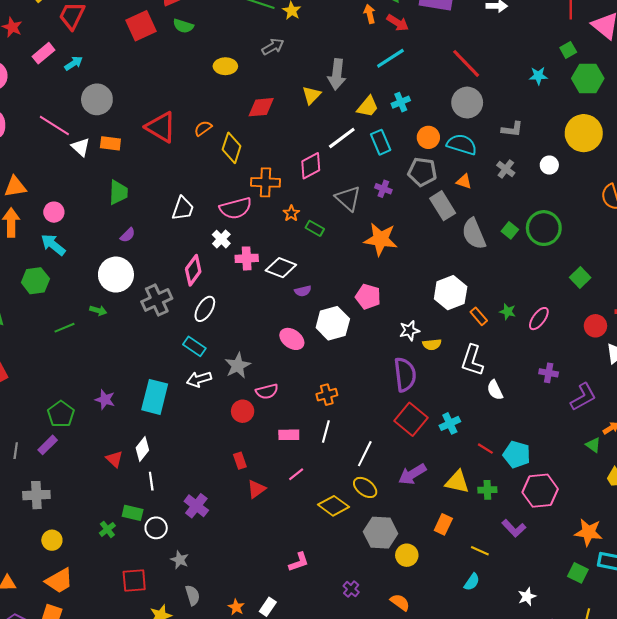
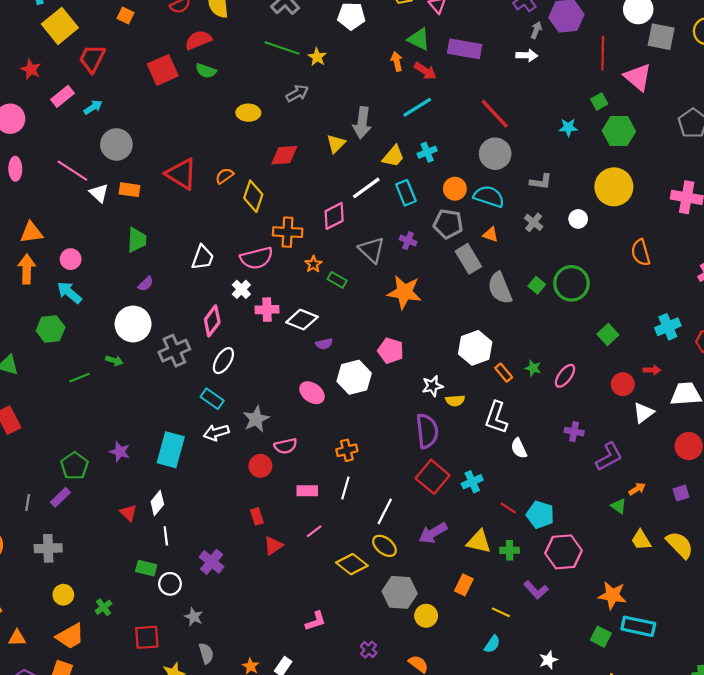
green cross: (107, 529) -> (104, 607), moved

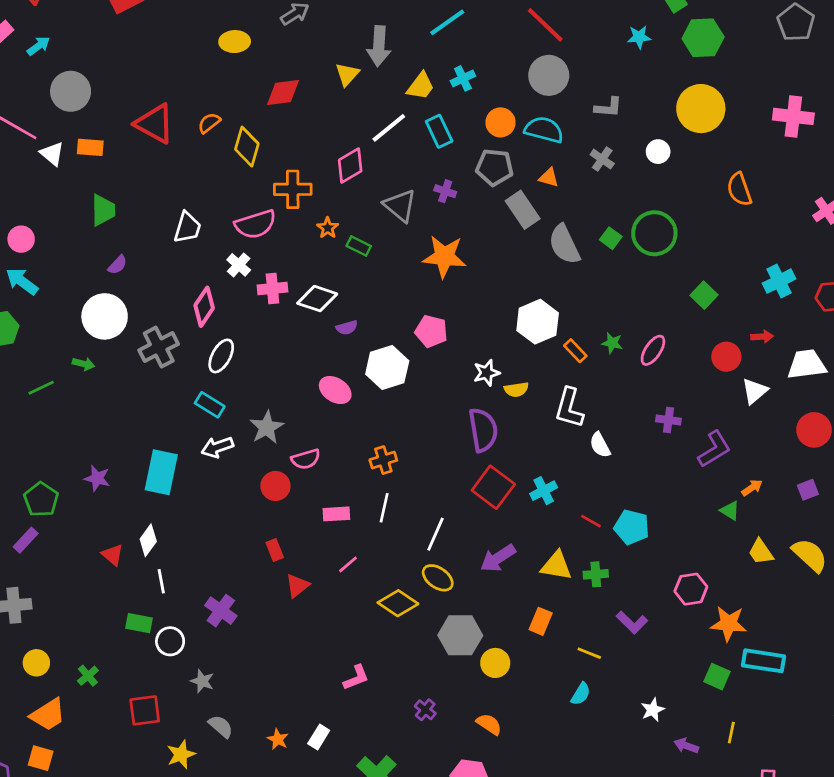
pink hexagon: (563, 552) -> (691, 589), moved, size x0.7
gray semicircle: (206, 653) -> (221, 726), turned -30

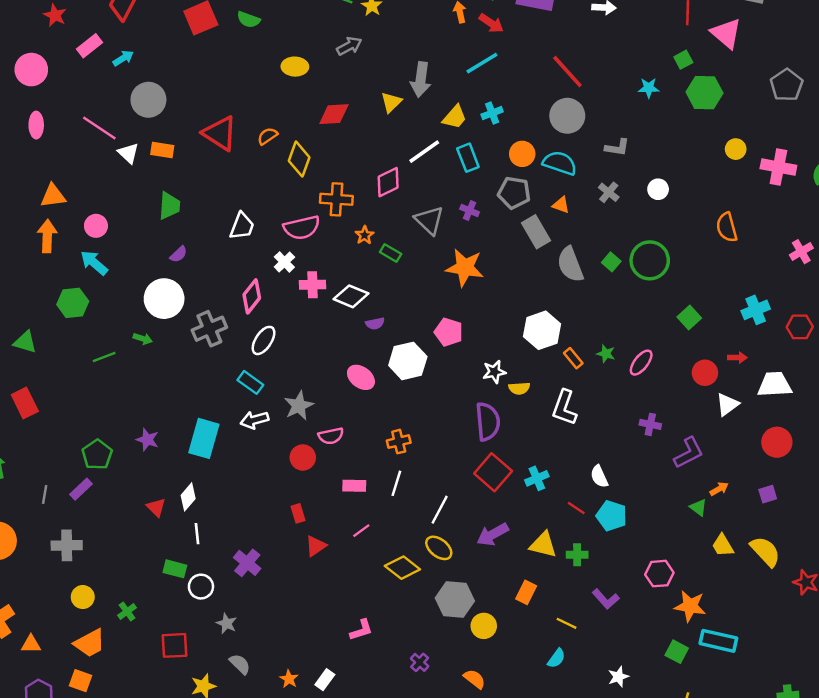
yellow circle: (701, 109) -> (736, 149), moved, size x0.5
white semicircle: (600, 445) -> (599, 476), moved

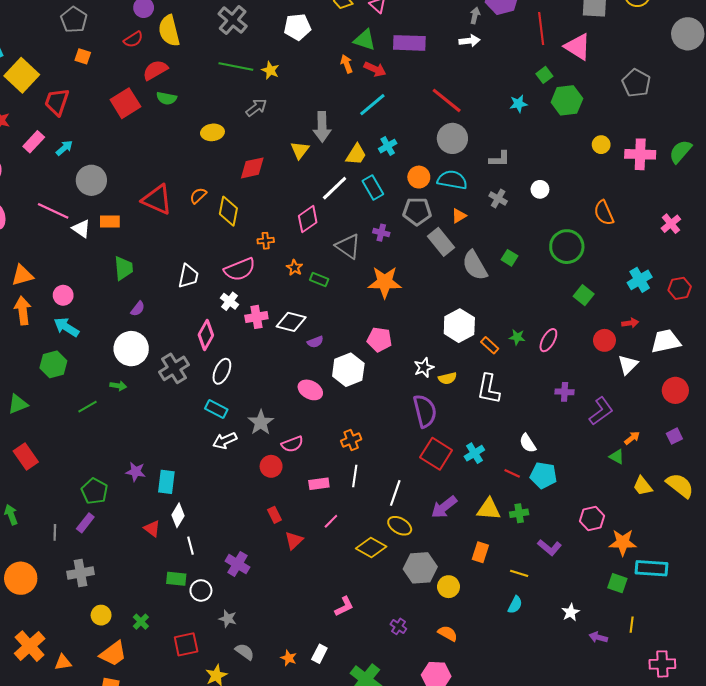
orange cross: (336, 199) -> (266, 241), size x0.6
orange triangle: (561, 205) -> (459, 216), turned -42
green circle: (650, 260) -> (567, 247), moved
green triangle: (25, 342) -> (18, 404), turned -30
cyan rectangle: (204, 438) -> (166, 482), moved, size x0.7

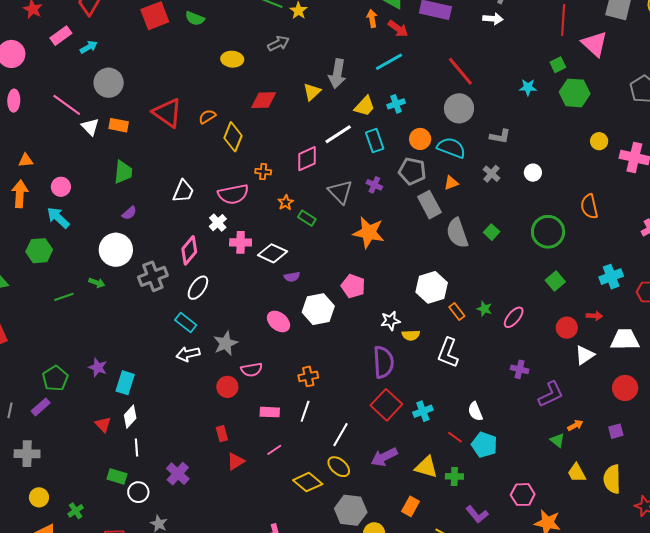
orange triangle: (22, 275) -> (26, 160), size x0.7
yellow semicircle: (680, 485) -> (612, 479), turned -140

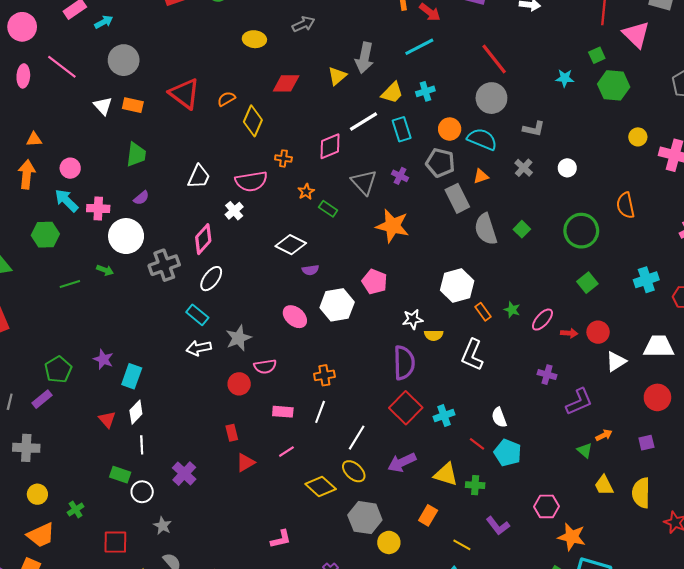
pink line: (67, 105) -> (62, 67), moved
pink cross: (241, 242) -> (98, 208), moved
red arrow: (594, 316) -> (569, 333), moved

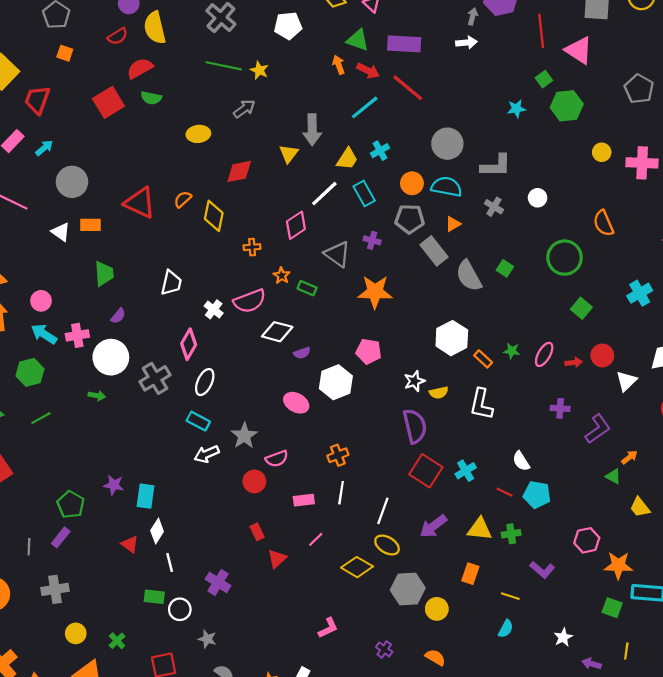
red line: (494, 59) -> (408, 88), moved
gray L-shape: (534, 129) -> (496, 166), size x1.4
pink semicircle: (251, 181) -> (250, 301), moved
green line: (70, 284) -> (41, 418), moved

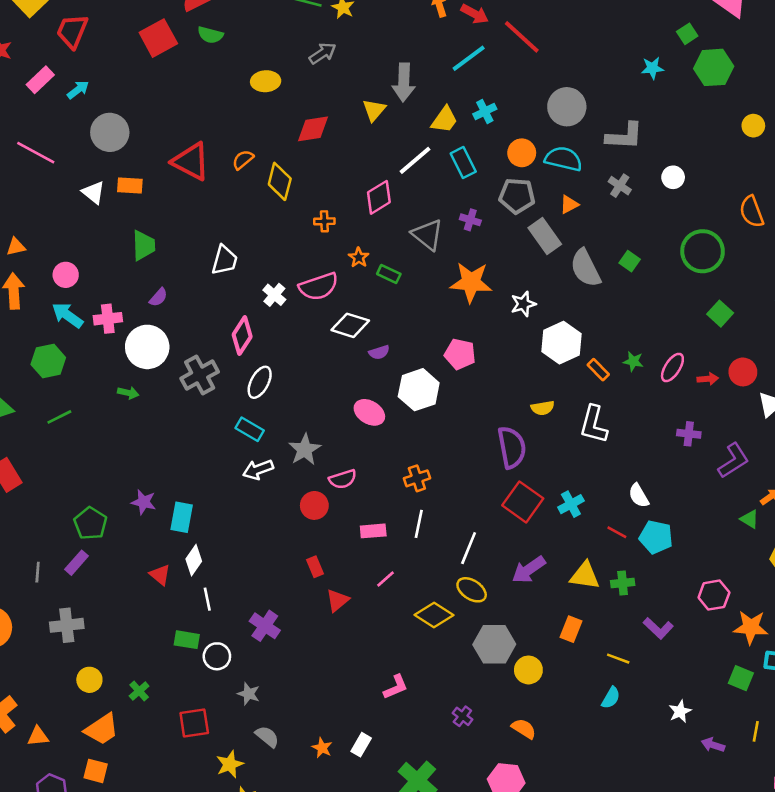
white star: (414, 381) -> (523, 304), moved

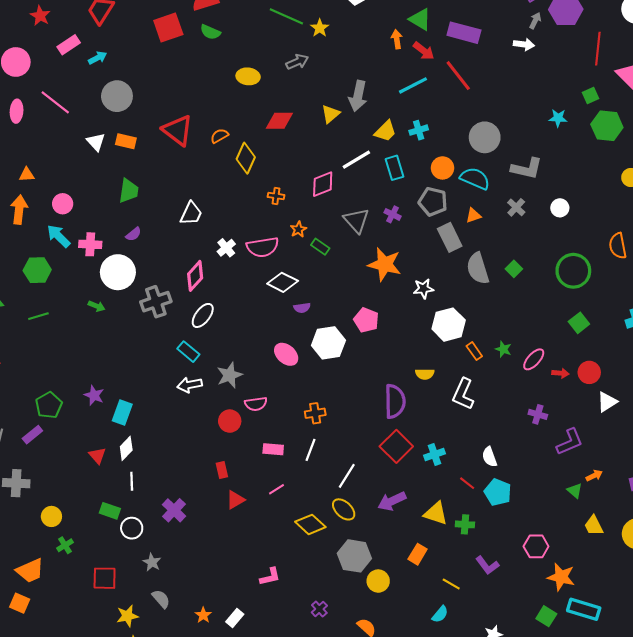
yellow circle: (89, 680) -> (51, 516), moved

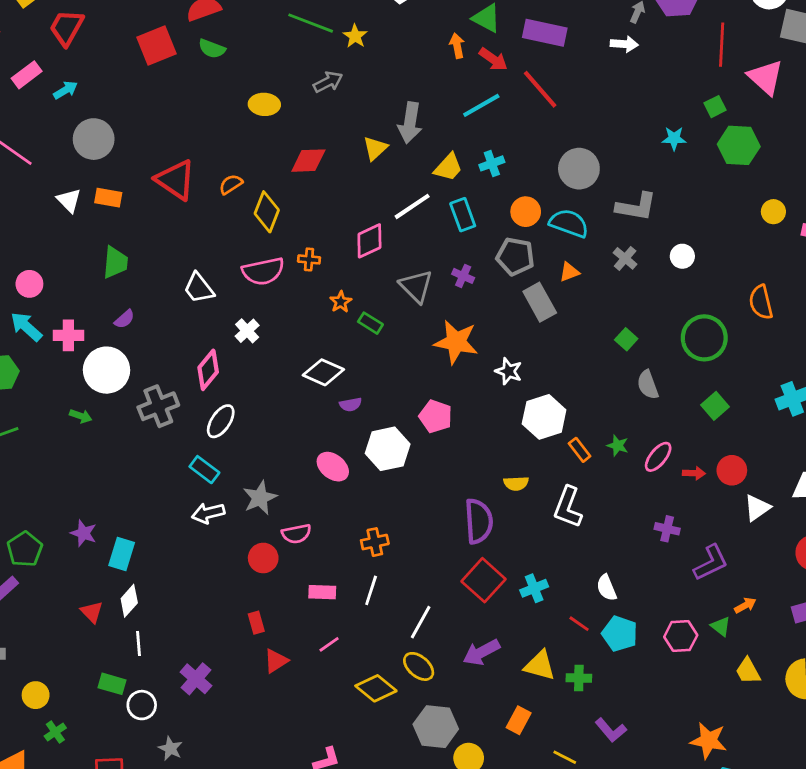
white trapezoid: (191, 213) -> (199, 288), turned 120
pink semicircle: (263, 247) -> (263, 271), moved
gray semicircle: (478, 268) -> (648, 385), moved, size x0.7
white star: (423, 289) -> (509, 371), turned 30
pink hexagon: (536, 546) -> (681, 636), moved

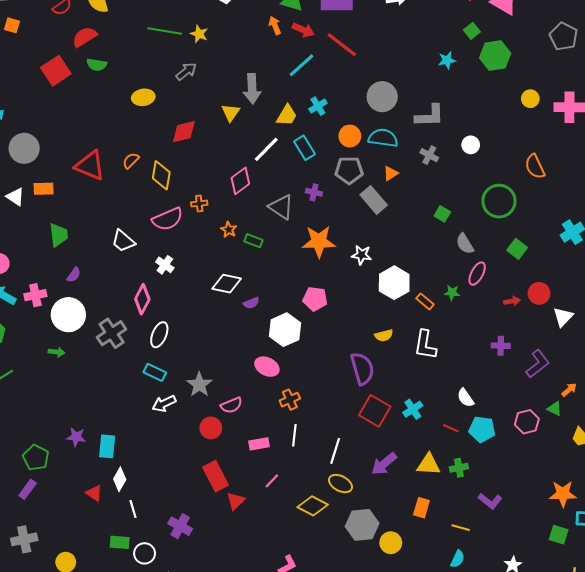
pink ellipse: (658, 457) -> (477, 274), moved
pink ellipse: (333, 467) -> (267, 367), moved
red rectangle: (256, 623) -> (216, 476), size x1.8

